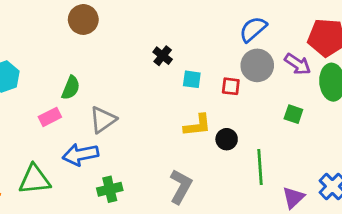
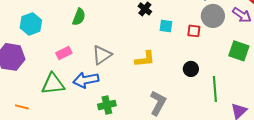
green semicircle: (71, 88) -> (79, 17), moved
green square: (293, 114) -> (239, 51), size x1.5
yellow L-shape: (197, 125) -> (145, 59), moved
green triangle: (35, 180) -> (53, 84), moved

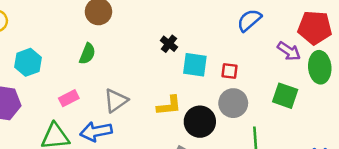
gray circle: (213, 16) -> (233, 103), moved
cyan square: (166, 26) -> (195, 65), size x1.5
black circle: (191, 69) -> (200, 122), moved, size x1.6

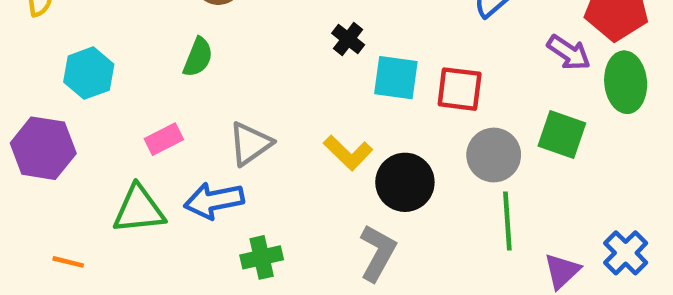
red square: (230, 71) -> (460, 89), size x1.5
gray circle: (233, 103) -> (494, 155), moved
yellow L-shape: (169, 106) -> (348, 153), turned 50

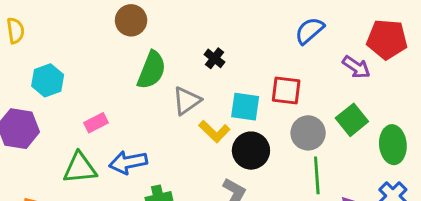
green semicircle: (198, 57) -> (152, 70), moved, size x1.5
cyan square: (396, 78) -> (245, 107), moved
green ellipse: (626, 82) -> (393, 145), moved
green square: (562, 135) -> (352, 120), turned 32
gray triangle: (250, 144) -> (187, 101), moved

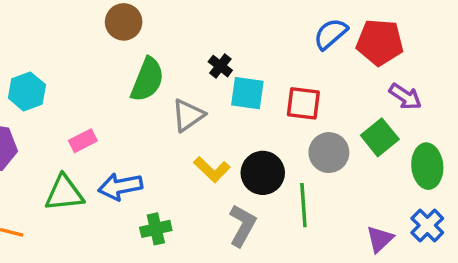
red pentagon: (387, 39) -> (380, 42), moved
purple arrow: (356, 67) -> (405, 97), moved
cyan square: (245, 107) -> (247, 93), moved
yellow L-shape: (214, 131) -> (212, 170), moved
green line: (317, 175) -> (303, 205), moved

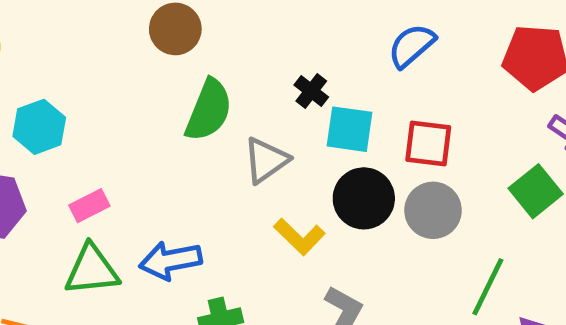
blue semicircle: (331, 34) -> (412, 46), moved
pink rectangle: (83, 141) -> (89, 206), moved
gray circle: (329, 153) -> (433, 210), moved
black circle: (263, 173) -> (364, 198), moved
green line: (303, 205) -> (488, 287), moved, turned 30

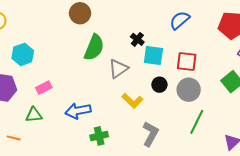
black circle: (364, 198) -> (159, 85), size x0.6
green triangle: (92, 270) -> (34, 115), moved, size x0.7
green line: (488, 287) -> (197, 122), moved

